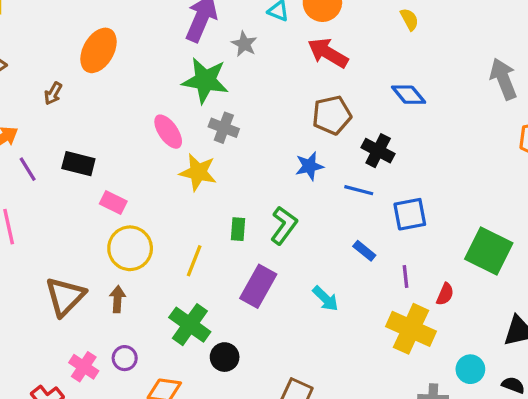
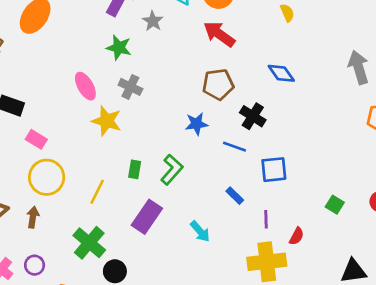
green star: (205, 80) -> (119, 48), size x0.7
green square: (489, 251) -> (335, 205), size x0.5
yellow cross: (411, 329) -> (267, 262), turned -36

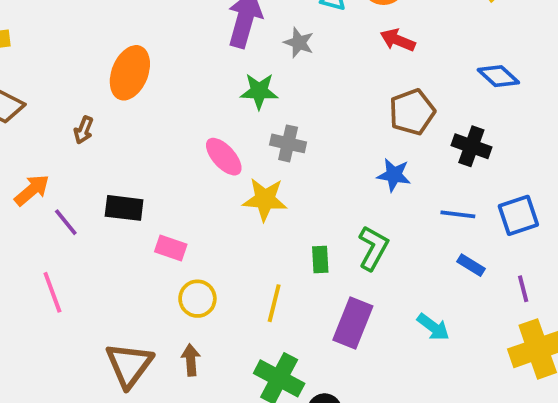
red arrow: (219, 34) -> (398, 40), size x0.7
blue star: (196, 124) -> (394, 175), turned 30
blue line: (235, 147) -> (458, 214), moved
yellow circle: (47, 177) -> (197, 299), size x0.7

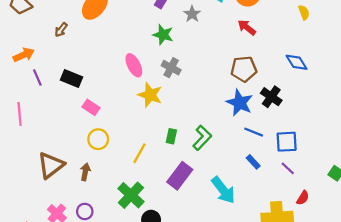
blue star: (394, 175) -> (240, 103), moved, size x1.4
purple line: (523, 289) -> (288, 168), moved, turned -48
cyan arrow: (433, 327) -> (223, 190), size x1.5

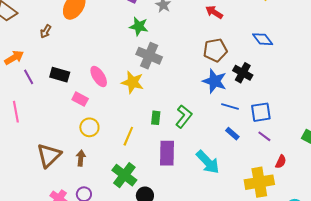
pink ellipse: (134, 65) -> (99, 77), moved
gray cross: (171, 68) -> (149, 56), size x1.4
purple rectangle: (180, 176) -> (167, 153), turned -30

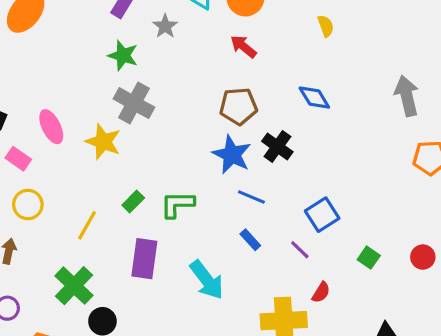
blue square: (261, 112) -> (322, 215), moved, turned -30
green L-shape: (184, 116) -> (177, 204), turned -135
green rectangle: (156, 118) -> (133, 201), turned 32

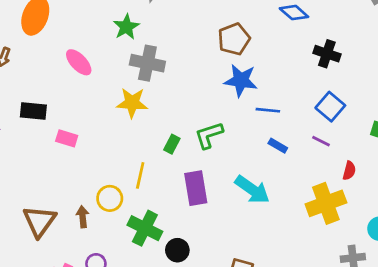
green star: (123, 55) -> (126, 27), turned -30
pink ellipse: (51, 127) -> (79, 62), moved
black cross: (277, 147) -> (327, 54), moved
yellow circle: (28, 205) -> (110, 198), moved

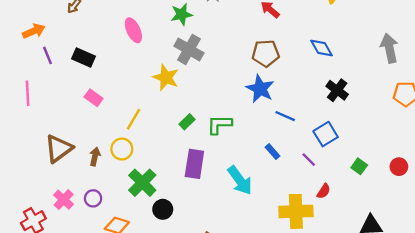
blue line: (268, 110) -> (285, 116), moved
pink rectangle: (67, 138) -> (94, 98), moved
yellow line: (140, 175) -> (134, 119), moved

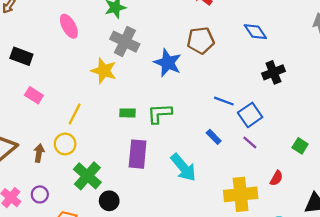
blue star: (260, 89) -> (168, 63), moved
black cross: (337, 90) -> (273, 72), turned 35
green rectangle: (187, 122) -> (128, 113), turned 49
blue square: (326, 134) -> (250, 115), moved
red semicircle: (324, 191) -> (276, 178), moved

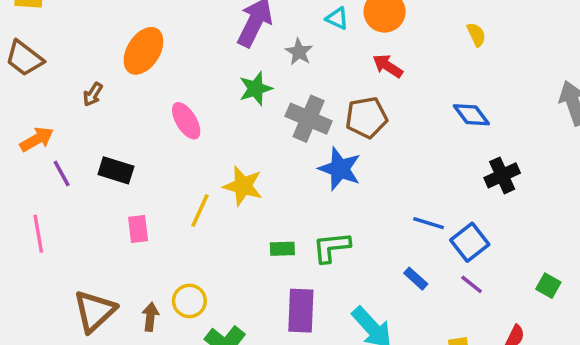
brown pentagon: (201, 40) -> (366, 118), moved
gray cross: (125, 42) -> (309, 119), moved
pink rectangle: (34, 95) -> (138, 229), turned 54
yellow line: (75, 114) -> (200, 210), moved

